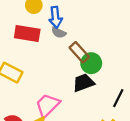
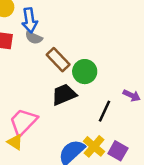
green circle: (91, 63) -> (85, 72), moved

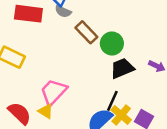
black trapezoid: (64, 95) -> (122, 68), moved
black line: (104, 111) -> (112, 101), moved

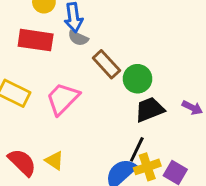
pink trapezoid: (54, 92) -> (63, 99), moved
yellow cross: (121, 115) -> (147, 167), turned 30

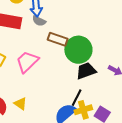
brown rectangle: (106, 64) -> (58, 39), turned -30
green circle: (137, 79) -> (78, 50), size x1.4

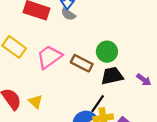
brown rectangle: (58, 39) -> (82, 63), moved
green circle: (78, 50) -> (107, 52), size x0.7

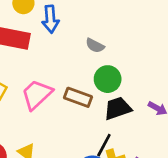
gray semicircle: (68, 14) -> (95, 46), moved

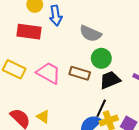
gray semicircle: (95, 46) -> (90, 34), size x1.5
pink trapezoid: (37, 95) -> (49, 73), turned 75

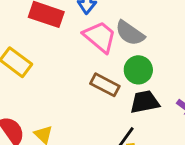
pink trapezoid: (49, 73) -> (100, 37), moved

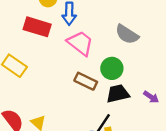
gray semicircle: (130, 33) -> (127, 34), moved

